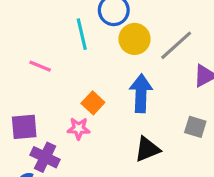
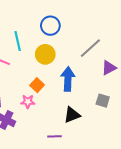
cyan line: (82, 34) -> (18, 41), moved
yellow circle: (135, 39) -> (45, 54), moved

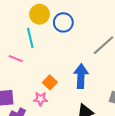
yellow circle: (45, 54) -> (40, 14), moved

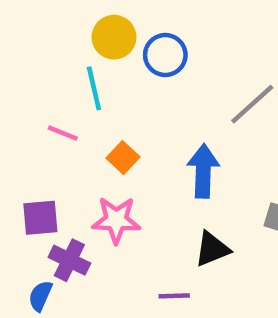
orange square: (50, 82) -> (123, 158), moved
pink star: (41, 99) -> (116, 220), size x1.5

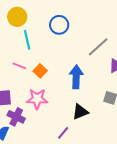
yellow circle: (114, 37) -> (17, 17), moved
pink line: (63, 133) -> (19, 66), moved
purple line: (174, 296) -> (63, 133), turned -48

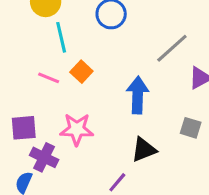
orange square: (40, 71) -> (81, 72), moved

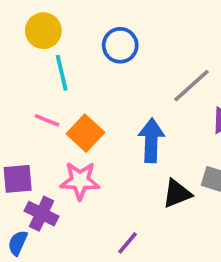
orange square: (81, 72) -> (85, 133), moved, size x1.4
black triangle: (144, 150) -> (177, 193), moved

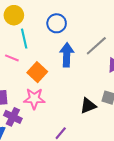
pink line: (47, 120) -> (12, 58), moved
blue arrow: (151, 140) -> (67, 55), moved

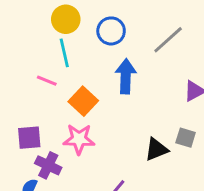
yellow circle: (14, 15) -> (66, 19), moved
gray line: (96, 46) -> (168, 40), moved

